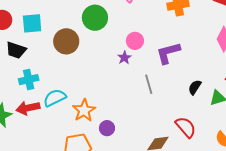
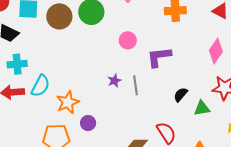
brown circle: (66, 41) -> (59, 16), moved
purple star: (124, 58) -> (114, 81), moved
cyan semicircle: (55, 98) -> (40, 86), turned 135

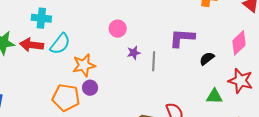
pink circle: (128, 40) -> (118, 29), moved
black semicircle: (181, 95) -> (207, 59), moved
purple circle: (88, 123) -> (90, 88), moved

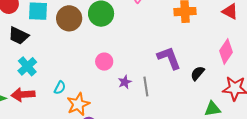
cyan cross: (41, 18) -> (27, 66), turned -36
purple L-shape: (182, 38) -> (169, 58), turned 76
cyan semicircle: (60, 44) -> (60, 88), moved, size x0.6

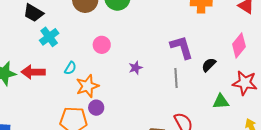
pink circle: (104, 62) -> (102, 45), moved
cyan cross: (27, 66) -> (49, 37), moved
gray line: (146, 87) -> (176, 78), moved

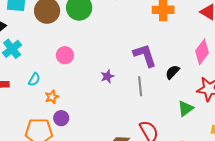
purple star: (136, 68) -> (107, 76), moved
orange star: (87, 86) -> (52, 97), size x0.6
green triangle: (221, 102) -> (186, 108), turned -30

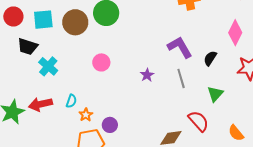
cyan semicircle: (34, 79) -> (71, 101), moved
orange star: (52, 97) -> (86, 115), moved
green triangle: (186, 108) -> (215, 94), moved

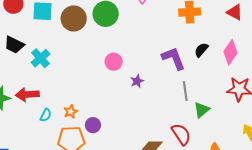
black trapezoid: (28, 47) -> (14, 45), moved
black semicircle: (210, 58) -> (201, 50), moved
pink circle: (101, 62) -> (114, 62), moved
gray line: (181, 78) -> (185, 91), moved
cyan semicircle: (71, 101) -> (46, 115), moved

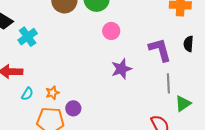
black semicircle: (201, 50) -> (188, 44), turned -42
pink circle: (114, 62) -> (111, 31), moved
purple star: (137, 81) -> (121, 69), size x1.5

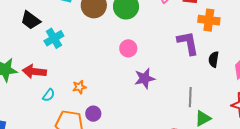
pink circle: (111, 31) -> (128, 48), moved
purple L-shape: (160, 50) -> (188, 43), moved
orange star: (52, 93) -> (79, 87), moved

